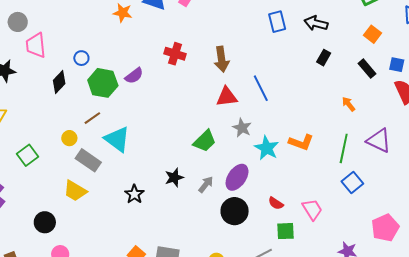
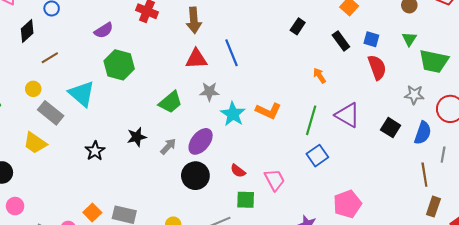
green hexagon: (103, 83) -> (119, 65), moved
brown line: (92, 118) -> (50, 58), moved
gray star: (242, 128) -> (209, 92), turned -30

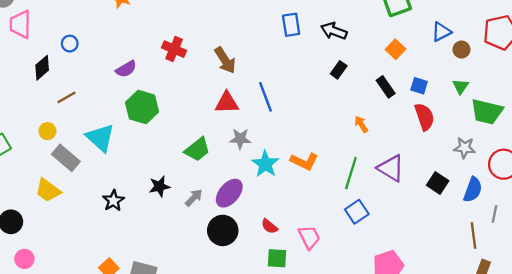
brown arrow: (194, 20) -> (225, 60), turned -30

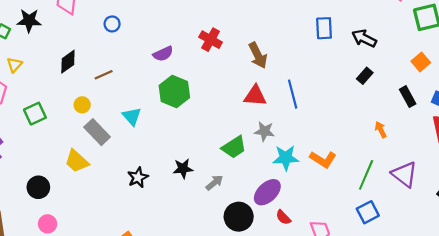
black diamond: (42, 68) -> (68, 62), moved
cyan triangle: (100, 138) -> (132, 116), size x0.7
green trapezoid: (197, 149) -> (234, 147), moved
cyan star: (265, 164) -> (286, 158), turned 30
purple ellipse: (229, 193) -> (267, 192), moved

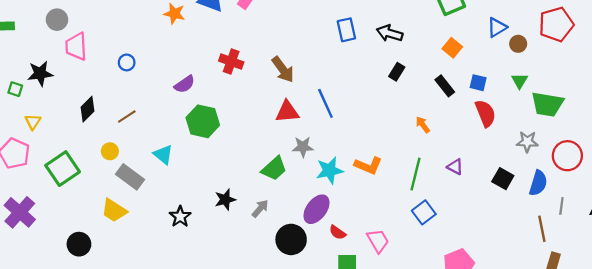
green square: (35, 114) -> (63, 169), size x1.4
purple triangle: (404, 174) -> (455, 167), size x0.6

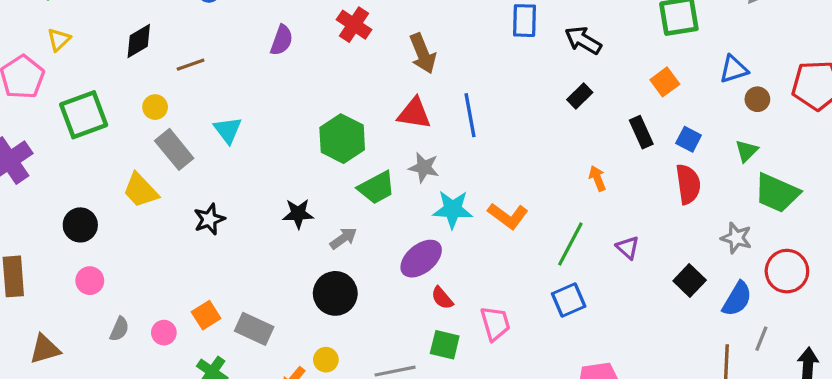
purple semicircle: (185, 84) -> (282, 40), turned -50
green hexagon: (203, 121) -> (342, 139), moved
black star: (180, 217) -> (209, 219), moved
black circle: (291, 239) -> (335, 293), moved

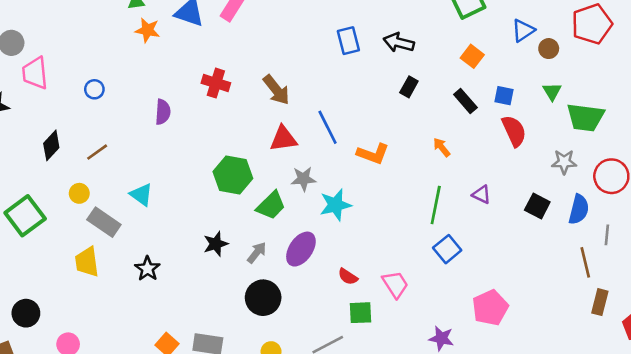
yellow trapezoid: (140, 190) -> (87, 262), turned 52
orange L-shape: (508, 216) -> (373, 154), moved
black circle: (80, 225) -> (26, 313), moved
purple ellipse: (421, 259) -> (301, 249), moved

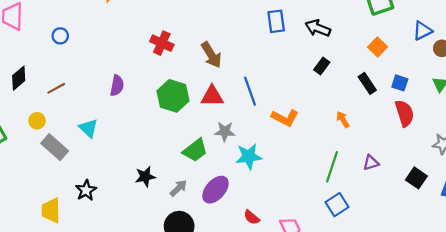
purple semicircle: (163, 112) -> (117, 85), moved
green hexagon: (233, 175) -> (173, 96), moved
purple triangle: (481, 194) -> (371, 163), turned -49
yellow trapezoid: (87, 262) -> (51, 210), moved

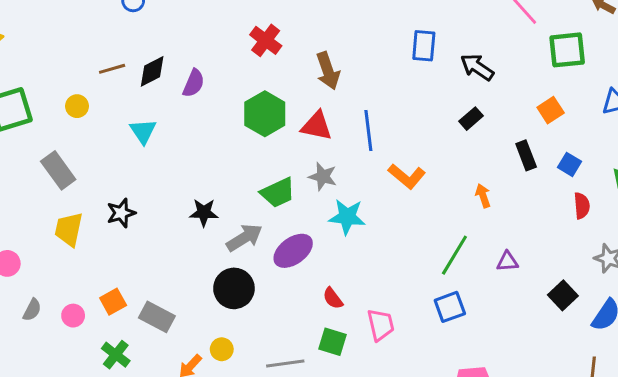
black diamond: (19, 78) -> (152, 71), moved
red semicircle: (405, 113) -> (582, 206), moved, size x0.7
gray rectangle: (55, 147) -> (58, 170), moved
gray arrow: (178, 188) -> (244, 238), size x1.4

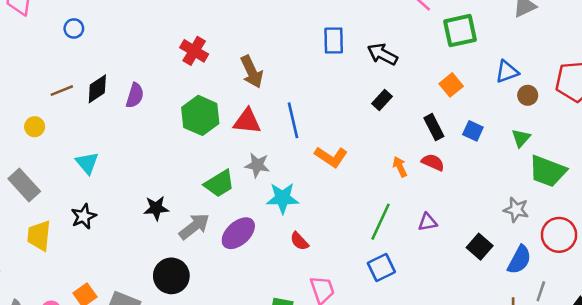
cyan triangle: (143, 131) -> (87, 163), moved
red semicircle: (582, 206) -> (433, 162), moved, turned -55
black circle: (234, 288) -> (171, 276), moved
red semicircle: (333, 298) -> (299, 241), moved

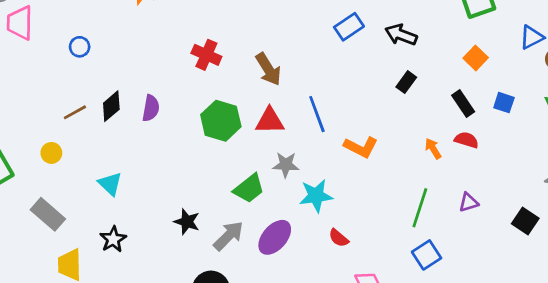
blue rectangle: (334, 40) -> (349, 27), turned 64
black star: (156, 208) -> (187, 222), turned 30

